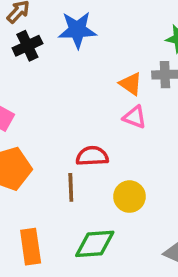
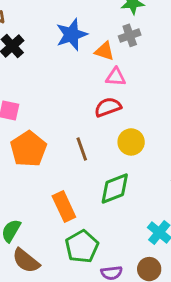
blue star: (77, 30) -> (72, 35), moved
red semicircle: (92, 156) -> (108, 107), moved

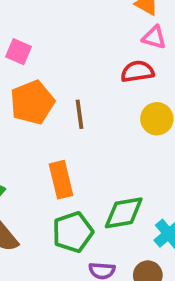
brown line: (82, 149) -> (80, 114), moved
green diamond: (115, 189) -> (124, 213), moved

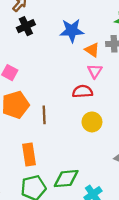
pink triangle: (154, 37) -> (95, 71), turned 42

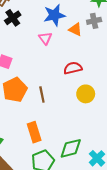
pink triangle: (95, 71) -> (45, 38), moved

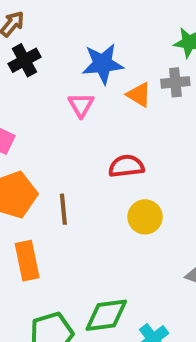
orange rectangle: (34, 132) -> (27, 261), moved

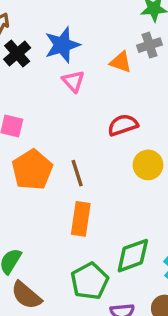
blue star: (103, 64) -> (62, 45), moved
orange rectangle: (27, 261) -> (81, 219), moved, turned 32

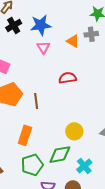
yellow circle: (148, 165) -> (74, 131), moved
orange rectangle: (81, 219) -> (25, 135), moved

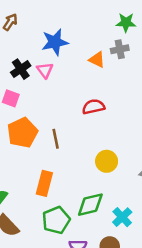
black cross: (14, 25) -> (21, 69), moved
pink triangle: (43, 47) -> (45, 70), moved
yellow circle: (74, 131) -> (107, 161), moved

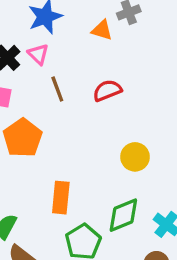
brown line: (56, 139) -> (57, 89), moved

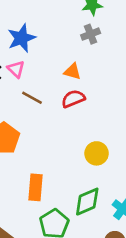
orange triangle: (102, 30) -> (73, 71), moved
brown line: (57, 89) -> (32, 98), turned -40

